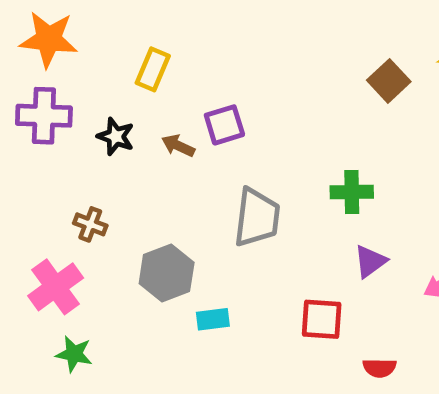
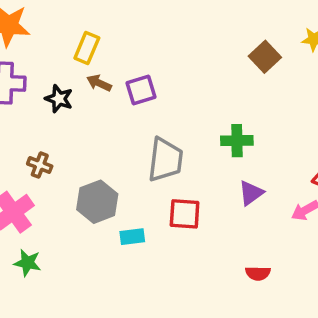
brown arrow: (178, 146) -> (99, 83), moved
red square: (322, 319) -> (185, 214), moved

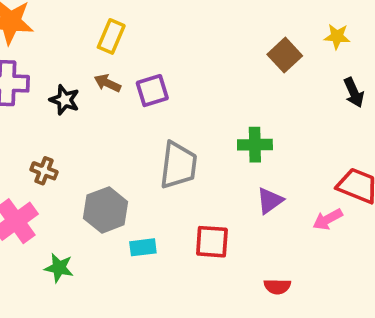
yellow rectangle: (87, 48) -> (111, 36), moved
red square: (185, 214) -> (212, 242), moved
green star: (27, 263) -> (59, 268), moved

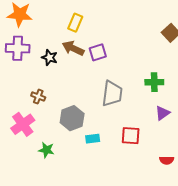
brown arrow: (107, 83) -> (73, 48), size x1.5

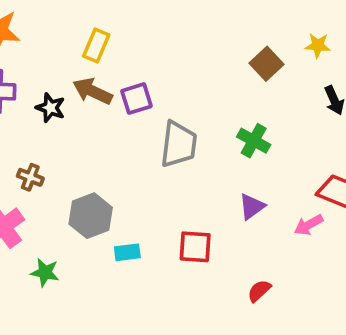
green cross: (154, 82) -> (254, 141), moved, turned 30
gray trapezoid: (112, 93) -> (179, 144), moved
red semicircle: (167, 160) -> (259, 291), turned 136

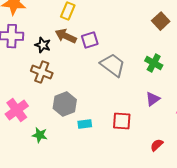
gray trapezoid: (179, 144) -> (113, 65), turned -60
brown cross: (30, 177) -> (42, 72), moved, size x1.5

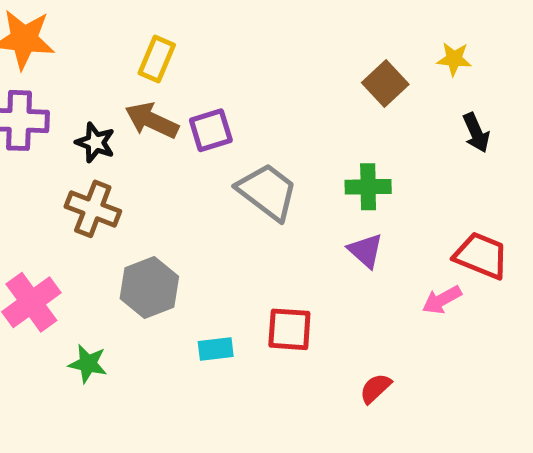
green cross: (154, 63) -> (368, 187), turned -30
purple triangle: (153, 99) -> (366, 251), moved, turned -42
cyan rectangle: (85, 124) -> (216, 349), moved

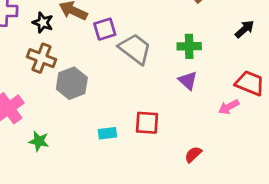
purple square: (211, 130) -> (105, 29), moved
black arrow: (476, 133) -> (245, 29), moved, turned -108
gray hexagon: (149, 288) -> (72, 83), moved

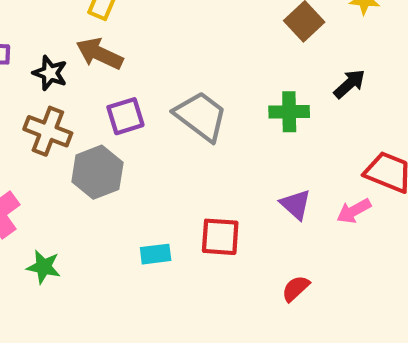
purple square: (105, 29) -> (125, 116), moved
black arrow: (245, 29) -> (349, 84), moved
purple triangle: (188, 81) -> (296, 204), moved

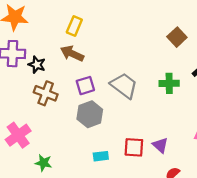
black star: (50, 73) -> (37, 65), moved
gray hexagon: (97, 172) -> (90, 114), moved
purple triangle: (296, 204) -> (160, 145), moved

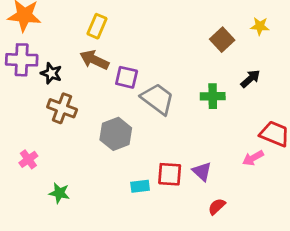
purple square: (85, 86) -> (127, 77), moved, turned 30
pink cross: (18, 135) -> (28, 159), size x0.6
cyan rectangle: (101, 156) -> (140, 186), moved

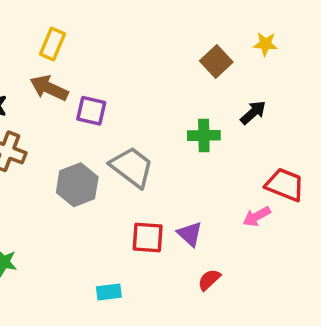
gray trapezoid: (158, 99) -> (132, 167), moved
cyan rectangle: (140, 186) -> (109, 292), moved

